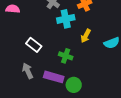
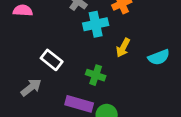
gray arrow: (28, 71) -> (31, 87), moved, turned 77

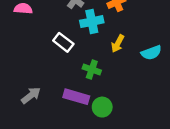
white rectangle: (52, 60) -> (63, 42), moved
gray arrow: (31, 87) -> (31, 95), moved

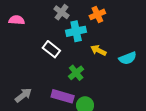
yellow arrow: (118, 44) -> (98, 50), turned 88
green cross: (92, 69) -> (76, 73), turned 32

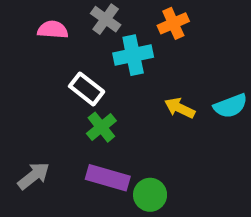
pink semicircle: (17, 20) -> (53, 30), moved
yellow arrow: (98, 50) -> (180, 108), moved
green cross: (76, 73) -> (101, 127), moved

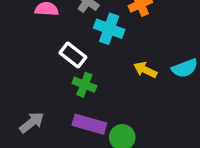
cyan cross: (133, 55) -> (109, 29), turned 32
green cross: (101, 127) -> (84, 85), turned -30

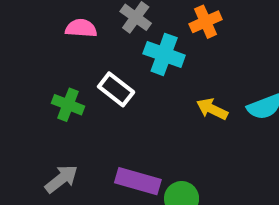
green cross: (84, 85) -> (68, 105), moved

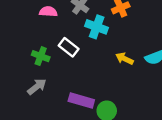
gray arrow: (61, 179) -> (37, 87), moved

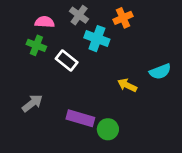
green cross: (41, 56) -> (36, 45), moved
yellow arrow: (124, 59) -> (127, 85), moved

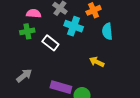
green cross: (36, 45) -> (27, 31), turned -32
cyan semicircle: (160, 72) -> (107, 31), moved, turned 105

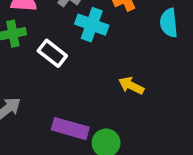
cyan semicircle: (107, 31) -> (169, 23), moved

